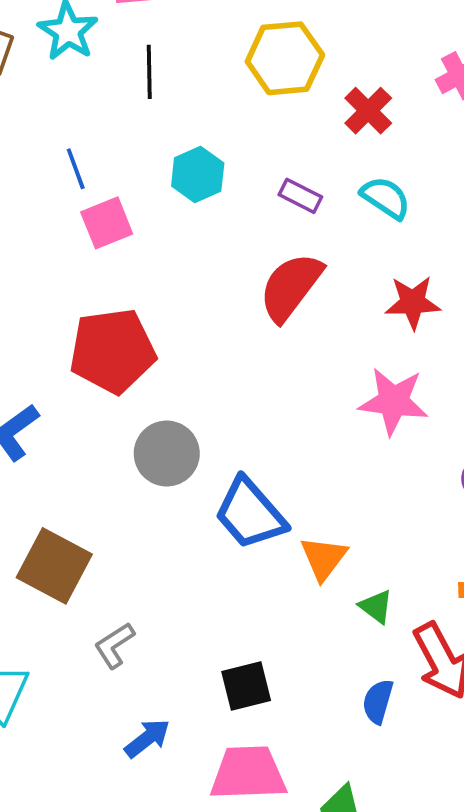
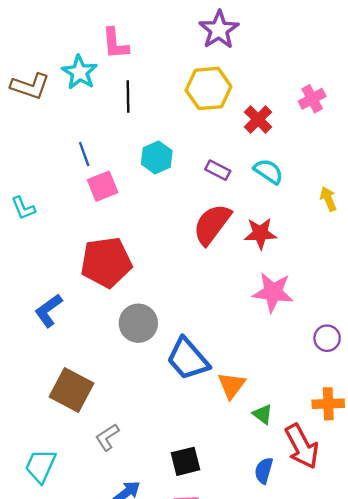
red star: (413, 302) -> (260, 233), moved

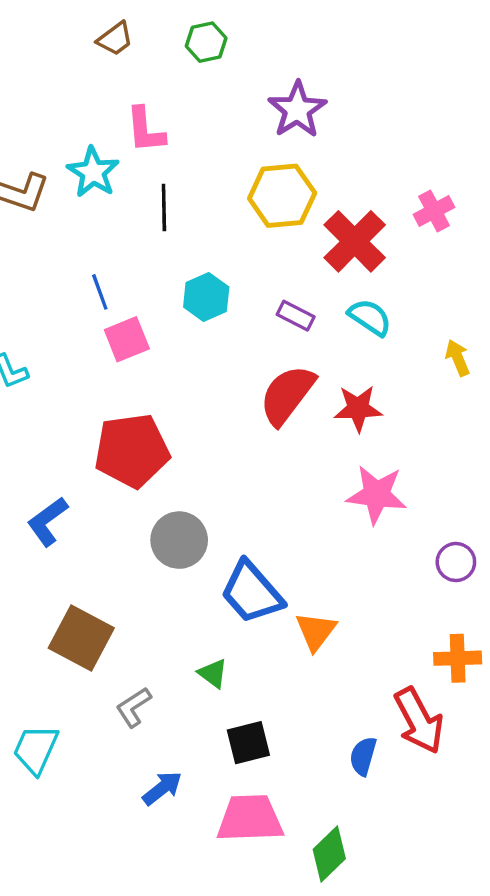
red cross: (258, 119) -> (355, 241), size x1.5
green triangle: (263, 414) -> (213, 673), moved

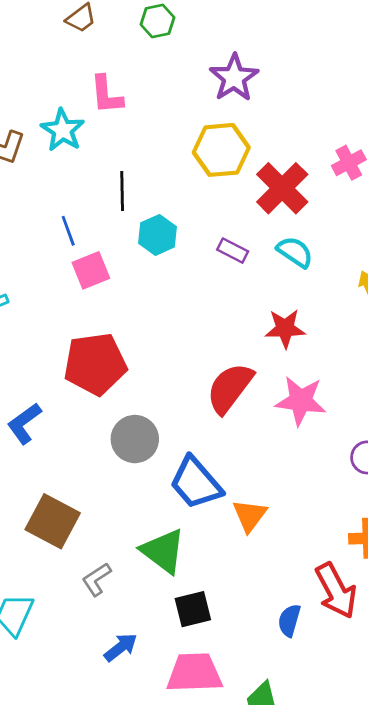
black line: (164, 208) -> (122, 191), moved
red semicircle: (287, 395) -> (230, 388), moved
green triangle: (213, 673) -> (163, 551), size x1.8

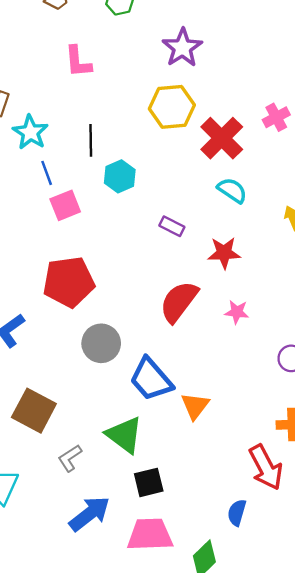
cyan star: (63, 130) -> (30, 132), moved
purple rectangle: (233, 251) -> (172, 226), moved
pink star: (301, 401) -> (237, 312), size x0.6
blue semicircle: (289, 620) -> (237, 513), moved
blue arrow: (121, 647) -> (90, 514), size x1.5

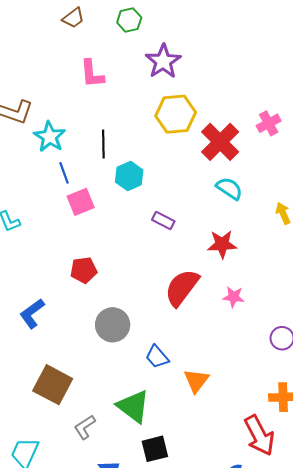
purple star: (182, 48) -> (163, 61), moved
purple rectangle: (172, 226) -> (163, 220), moved
red pentagon: (69, 282) -> (84, 270), size x0.6
blue trapezoid: (151, 379) -> (157, 357), size x0.6

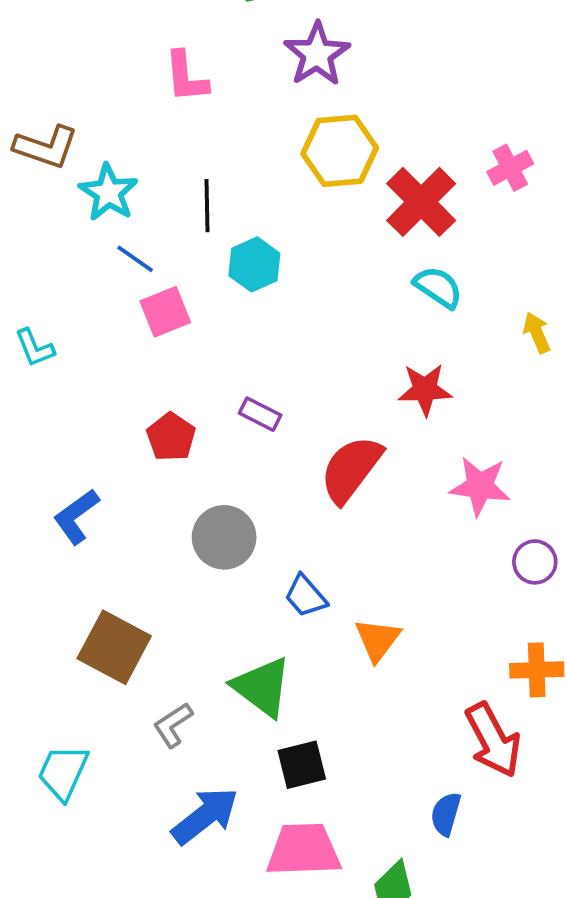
blue line: (64, 173) -> (135, 259), turned -35
purple rectangle: (163, 220) -> (260, 414), moved
red pentagon: (84, 270) -> (171, 437), turned -30
pink star: (233, 297) -> (480, 486), moved, size x1.5

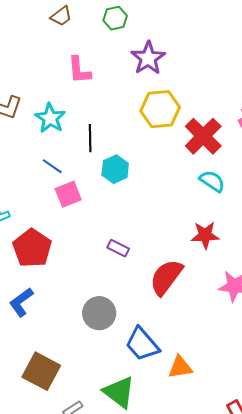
cyan star: (108, 192) -> (50, 118), moved
red pentagon: (171, 437) -> (32, 248), moved, size x1.5
blue trapezoid: (306, 596) -> (142, 344), size x1.5
orange triangle: (378, 640) -> (180, 367), turned 44

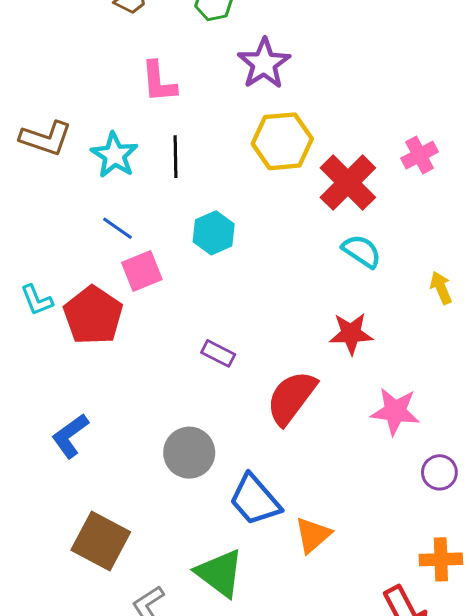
black line: (90, 138) -> (175, 157), moved
red pentagon: (32, 248) -> (93, 315), moved
orange triangle: (180, 367) -> (313, 535), turned -32

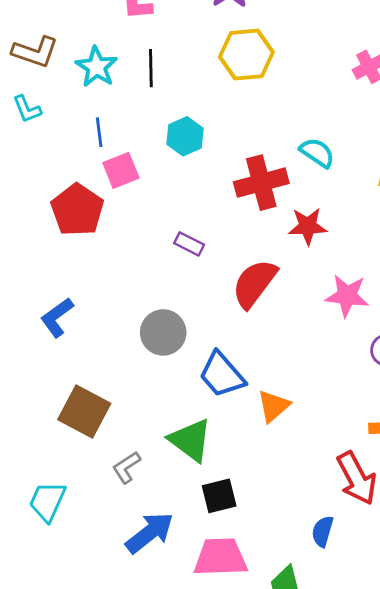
red cross: (348, 183) -> (261, 183), moved, turned 30
blue line: (117, 228) -> (99, 132), turned 48
cyan L-shape: (37, 300) -> (27, 109), moved

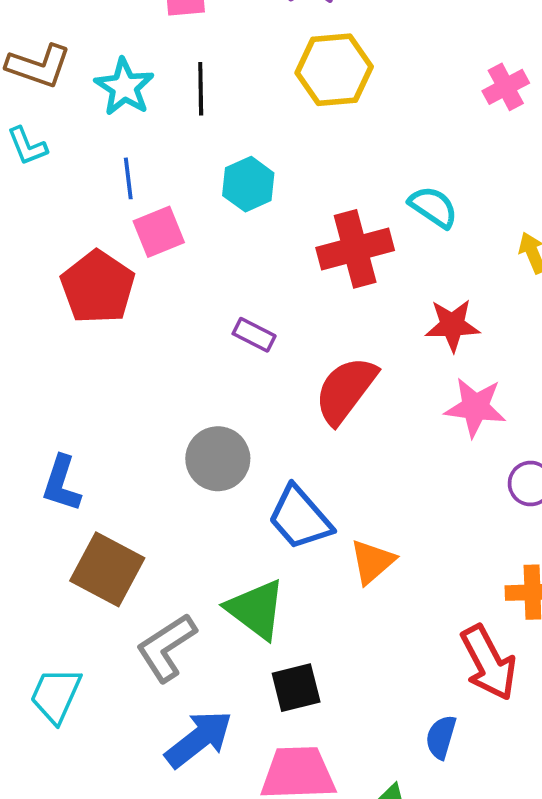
red star: (308, 226) -> (452, 325), moved
blue L-shape: (57, 317) -> (61, 484), moved, turned -36
gray L-shape: (126, 467) -> (166, 647), size x1.5

